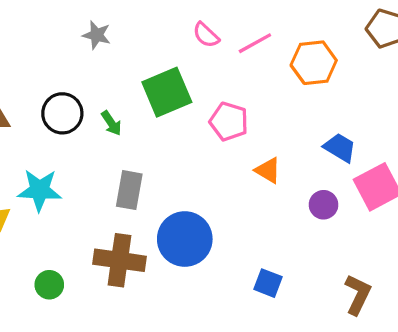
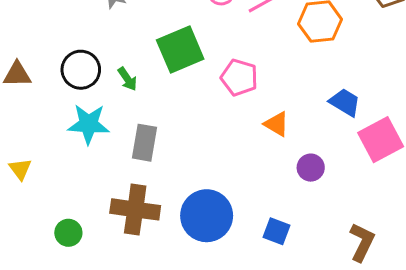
cyan star: (40, 190) -> (89, 124), moved
purple circle: (324, 205) -> (311, 168), moved
blue circle: (185, 239) -> (207, 216), moved

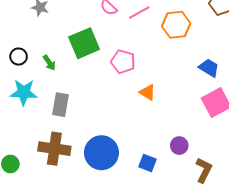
black circle: (81, 70) -> (19, 57), size x0.7
blue trapezoid: (345, 102) -> (209, 68), moved
purple circle: (311, 168) -> (179, 146), moved

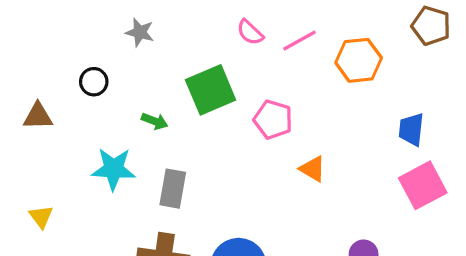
black circle: (19, 57) -> (94, 82), moved
green arrow: (49, 63) -> (155, 121), turned -35
blue trapezoid: (209, 68) -> (411, 129), turned -115

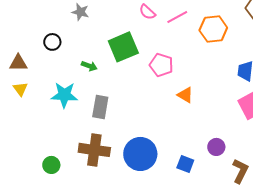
yellow triangle: (41, 217) -> (20, 89), moved

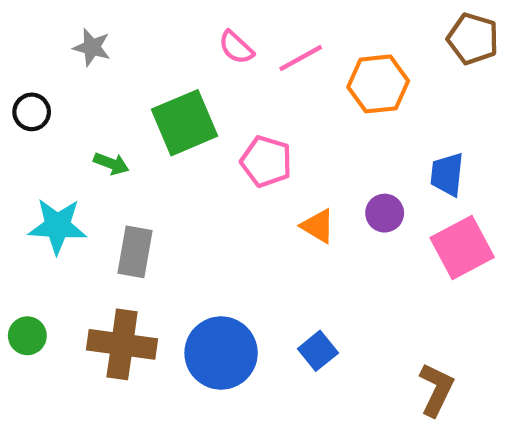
purple circle: (216, 147) -> (385, 213), moved
blue square: (185, 164) -> (318, 351), moved, turned 30
green circle: (51, 165) -> (27, 336), moved

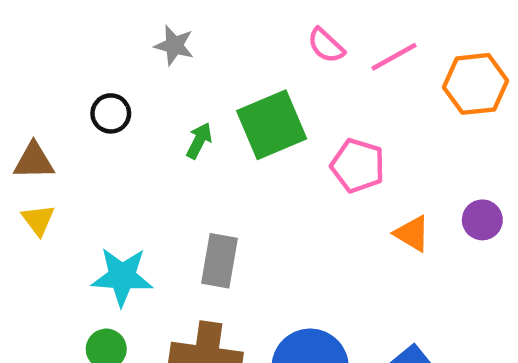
green arrow: (111, 164) -> (199, 141), moved, turned -84
cyan star: (57, 226) -> (122, 277), moved

